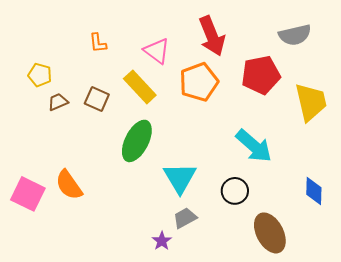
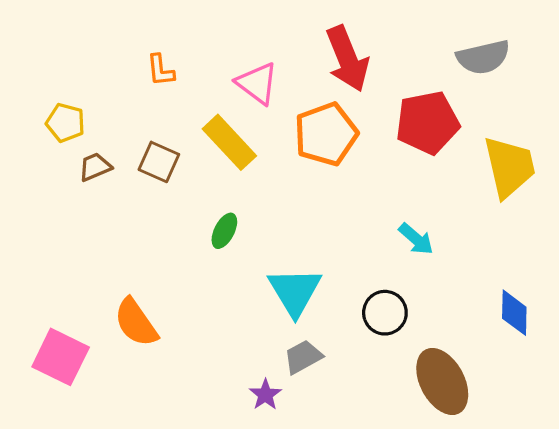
green ellipse: (137, 141) -> (224, 231), size x0.5
cyan arrow: (254, 146) -> (416, 239), size x0.6
orange semicircle: (69, 185) -> (136, 323), moved
pink square: (28, 194) -> (61, 357), moved

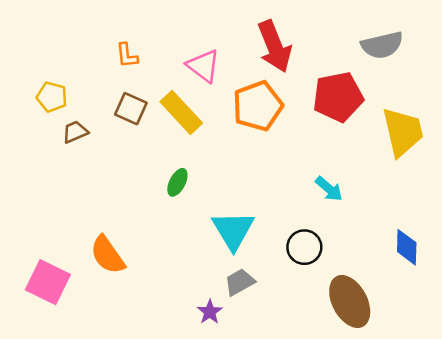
brown square: (159, 162) -> (131, 109), moved

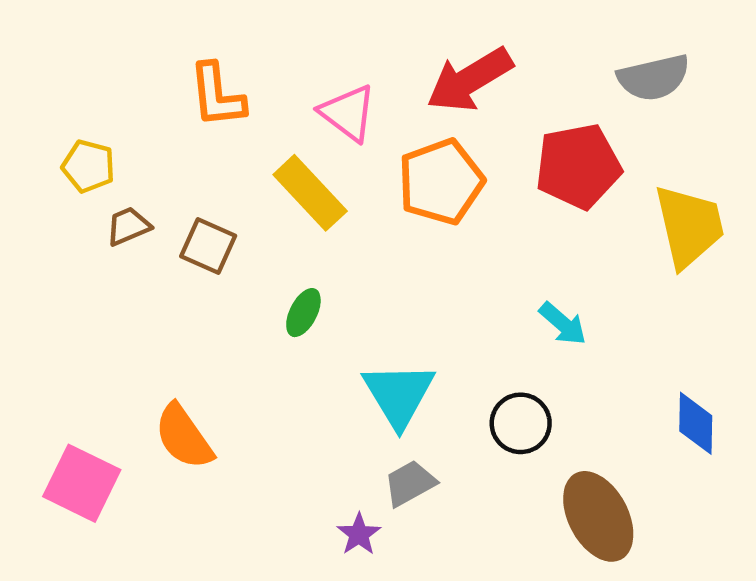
red arrow: (275, 46) -> (470, 80), turned 81
orange L-shape: (127, 55) -> (217, 95), size x1.5
brown square: (131, 109) -> (208, 246), moved

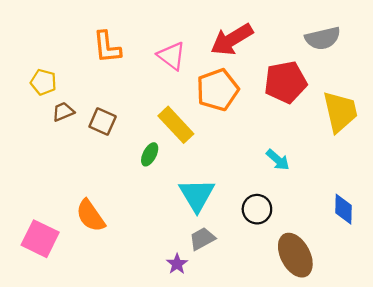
yellow rectangle: (310, 193) -> (176, 125), moved

